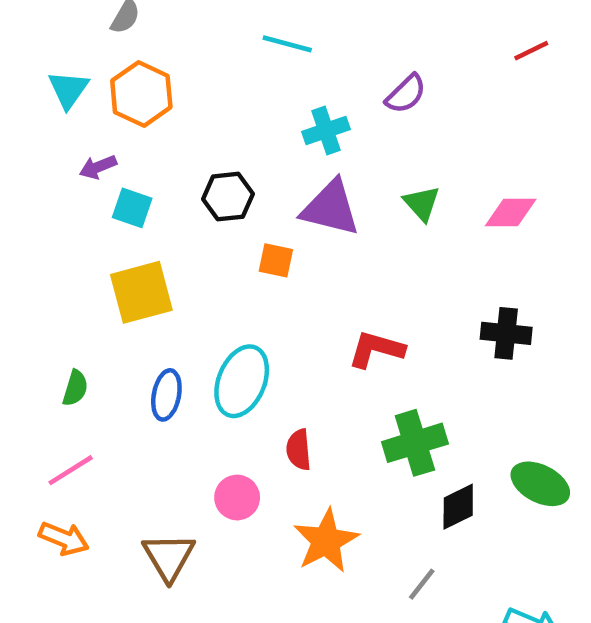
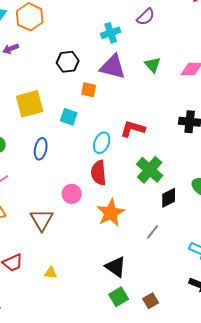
cyan square: (132, 208) -> (69, 117), moved
cyan ellipse: (242, 381) -> (102, 143), moved, size x0.7
green cross: (415, 443) -> (150, 170), turned -32
red semicircle: (299, 450) -> (99, 173), size x1.4

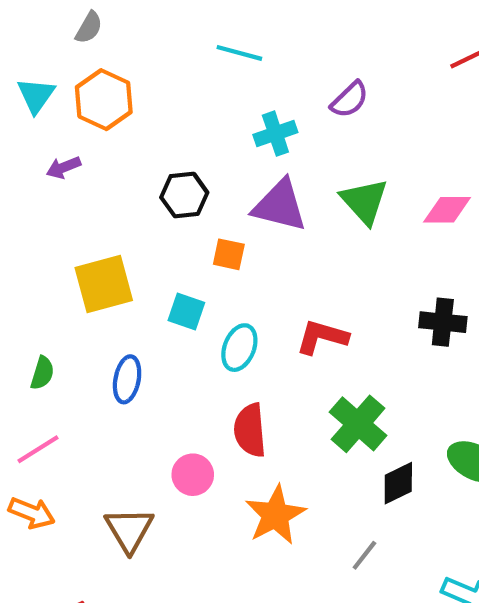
green triangle: (153, 65) -> (364, 201), size x1.4
cyan ellipse: (102, 143) -> (239, 348), moved

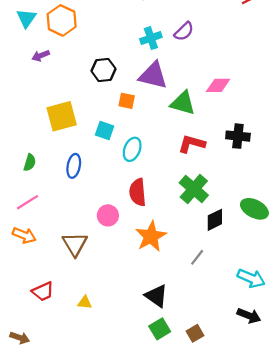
purple semicircle: (350, 100) -> (184, 31), moved
green triangle: (364, 201) -> (183, 103), moved, turned -32
pink diamond: (447, 210) -> (218, 85), moved
red L-shape: (322, 337) -> (192, 144), moved

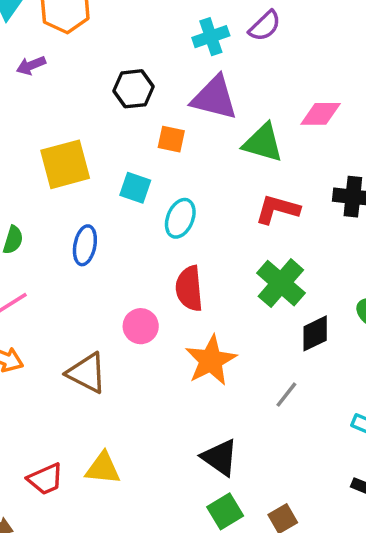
brown triangle: (75, 244) -> (87, 373), turned -32
red trapezoid: (43, 291) -> (45, 479), moved
yellow triangle: (85, 302) -> (103, 468), size x1.5

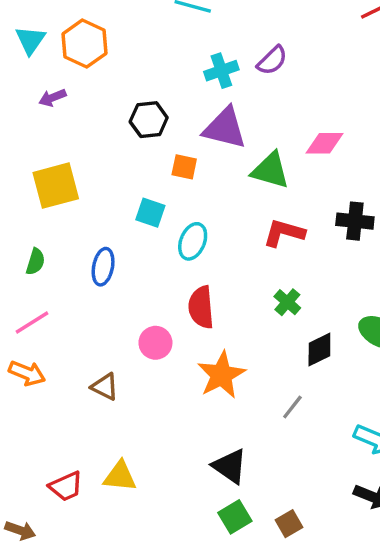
yellow square: (65, 164) -> (56, 186), moved
green cross: (281, 283) -> (287, 302), size x0.6
brown triangle: (87, 373) -> (105, 387), size x0.7

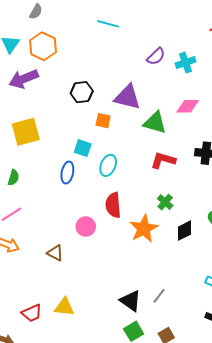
cyan cross: (221, 71) -> (186, 63), moved
purple arrow: (52, 98) -> (24, 79), size x1.8
blue ellipse: (103, 267) -> (67, 173), moved
orange star: (221, 375) -> (144, 229), moved
gray line: (292, 407) -> (159, 296), moved

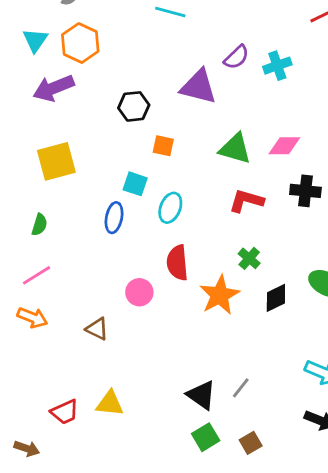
purple triangle: (127, 97) -> (198, 87), moved
pink diamond: (188, 106) -> (284, 146), moved

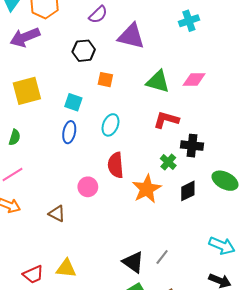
purple semicircle: (237, 57) -> (98, 15), moved
cyan square: (135, 184) -> (73, 102), moved
black cross: (305, 191) -> (192, 146), moved

